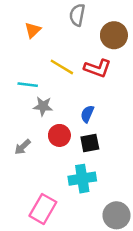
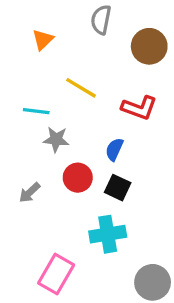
red L-shape: (97, 68) -> (139, 108), moved
black square: (90, 143) -> (118, 188), turned 36

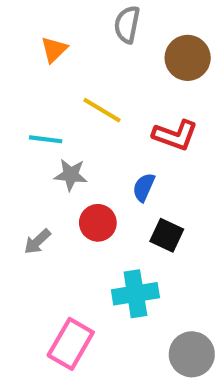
black square: (118, 188) -> (167, 235), moved

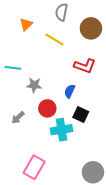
yellow line: (102, 110) -> (54, 40), moved
cyan line: (46, 139) -> (13, 68), moved
cyan cross: (135, 294) -> (62, 130), moved

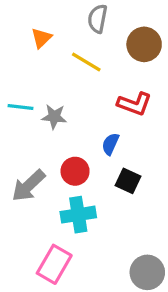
gray star: (34, 85) -> (54, 117), moved
gray arrow: (18, 118) -> (28, 186), size x1.6
cyan cross: (62, 130) -> (78, 215), moved

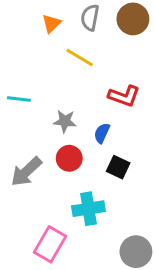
orange triangle: (41, 38) -> (51, 23), moved
brown circle: (144, 44) -> (133, 19), moved
gray star: (54, 117) -> (65, 121), moved
cyan cross: (78, 215) -> (88, 209), moved

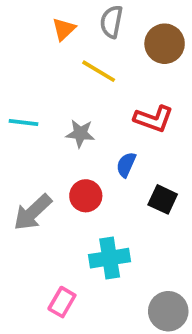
brown circle: (133, 19) -> (165, 44), moved
gray star: (65, 121) -> (80, 133), moved
black square: (118, 167) -> (163, 199), moved
pink rectangle: (50, 244) -> (62, 302), size x0.7

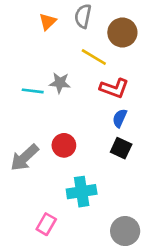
yellow line: (99, 71) -> (94, 57), moved
cyan line: (23, 122) -> (33, 91), moved
gray star: (80, 133) -> (60, 83), moved
blue semicircle: (126, 165) -> (120, 118), moved

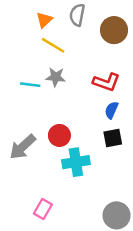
yellow line: (94, 57) -> (53, 45), moved
black square: (121, 148) -> (113, 138), turned -36
cyan cross: (82, 192) -> (76, 162), moved

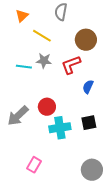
orange triangle: (44, 20) -> (22, 16), moved
brown circle: (114, 30) -> (86, 40), moved
red L-shape: (106, 82) -> (71, 65), moved, turned 140
black square: (113, 138) -> (89, 123), moved

